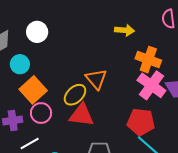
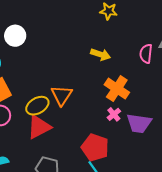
pink cross: (151, 85) -> (114, 114), size x0.5
red triangle: (82, 115) -> (39, 127), turned -48

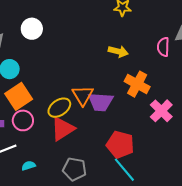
white circle: (15, 36) -> (32, 29), moved
pink cross: (114, 114) -> (161, 111), moved, size x1.6
purple trapezoid: (139, 123) -> (101, 102), moved

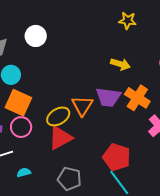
orange square: (19, 96) -> (18, 103), turned -36
purple trapezoid: (101, 102) -> (108, 97), moved

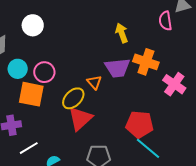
yellow arrow: (120, 64) -> (122, 33), turned -114
orange triangle: (82, 106) -> (94, 82), size x0.7
pink circle: (21, 127) -> (44, 72), moved

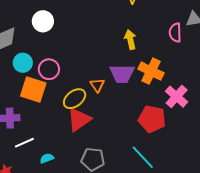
red pentagon: (140, 124) -> (152, 119), moved

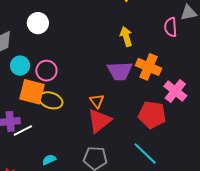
orange triangle: (97, 85) -> (97, 101), moved
yellow ellipse: (75, 99) -> (51, 100), moved, turned 60
red triangle: (79, 120) -> (99, 121), moved
white line: (24, 143) -> (23, 131), moved

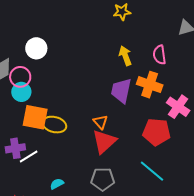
pink semicircle: (171, 27) -> (159, 55), moved
pink circle: (46, 71) -> (20, 77), moved
purple trapezoid: (120, 71) -> (121, 91), turned 108

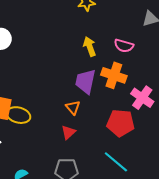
pink semicircle: (159, 55) -> (124, 46), turned -66
orange triangle: (100, 122) -> (73, 107), moved
red triangle: (104, 142) -> (68, 132), size x0.6

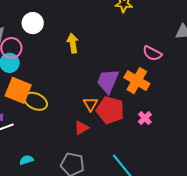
yellow arrow: (90, 46) -> (73, 43), moved
pink cross: (142, 98) -> (145, 118), moved, size x0.6
red pentagon: (121, 123) -> (110, 110), moved

